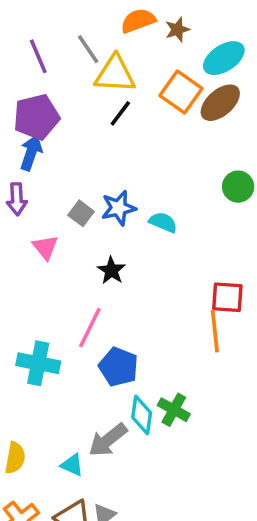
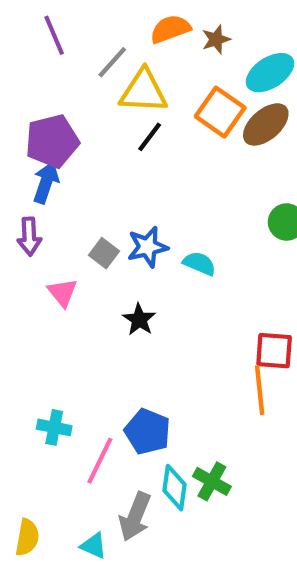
gray line: (88, 49) -> (112, 62), turned 76
purple line: (38, 56) -> (54, 35), moved
pink line: (90, 328) -> (100, 461), moved
cyan cross: (38, 363) -> (54, 427), size x0.7
gray arrow: (108, 440) -> (135, 517), turned -30

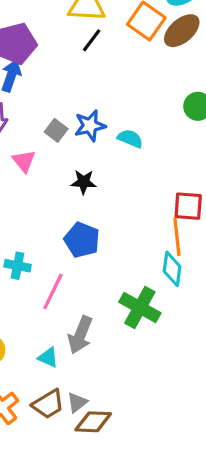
black star: (139, 320) -> (84, 182), turned -30
blue pentagon: (148, 432) -> (82, 240), moved
green cross: (212, 481) -> (140, 308), size x1.4
cyan diamond: (175, 488) -> (172, 269), moved

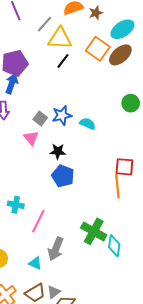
pink triangle: (24, 161) -> (31, 138), moved
blue pentagon: (82, 240) -> (63, 176), moved
cyan diamond: (172, 269) -> (114, 246), moved

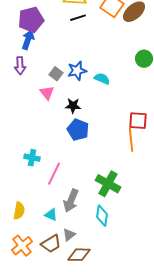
black line: (63, 61) -> (78, 18), turned 35
cyan diamond: (114, 246) -> (102, 216), moved
gray triangle: (54, 292) -> (69, 235), moved

